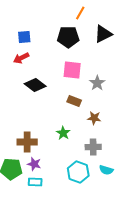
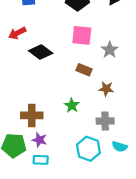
red arrow: (21, 58) -> (17, 33), moved

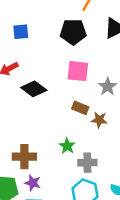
brown star: (106, 89) -> (99, 120), moved
gray cross: (105, 121) -> (87, 163), moved

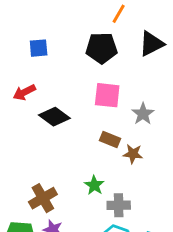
brown cross: (24, 157) -> (43, 198), turned -30

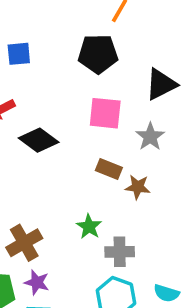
black triangle: (152, 44) -> (161, 84), moved

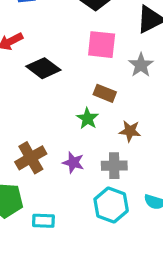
brown star: (138, 187) -> (130, 131), moved
green star: (89, 227) -> (87, 118), moved
purple star: (37, 282) -> (73, 163), moved

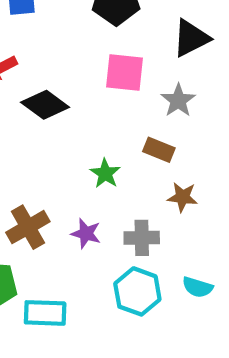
brown rectangle: (105, 93) -> (159, 150), moved
brown star: (130, 131) -> (183, 197), moved
cyan rectangle: (43, 221) -> (45, 313), size x1.4

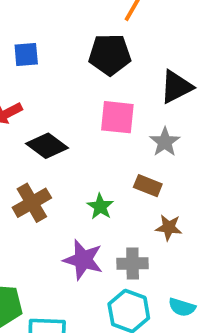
brown cross: (28, 227) -> (32, 203), moved
purple star: (86, 234) -> (83, 260), size x1.5

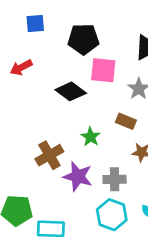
black pentagon: (110, 54) -> (83, 39), moved
black diamond: (47, 146) -> (71, 91), moved
brown cross: (32, 203) -> (49, 155), moved

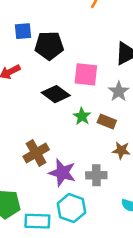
black pentagon: (83, 39) -> (49, 46), moved
green star: (90, 137) -> (82, 116), moved
cyan hexagon: (112, 215) -> (71, 208), moved

